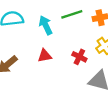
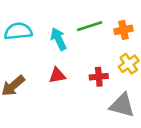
red cross: (79, 57) -> (99, 77), turned -32

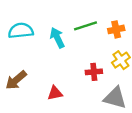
red triangle: (57, 75) -> (55, 93), moved

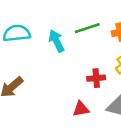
red triangle: (55, 93) -> (81, 109), moved

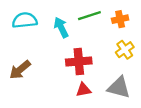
red cross: (96, 78) -> (79, 62), moved, size x1.5

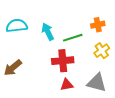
green line: (89, 16) -> (73, 38), moved

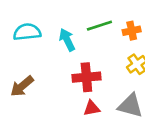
green line: (73, 38) -> (99, 26), moved

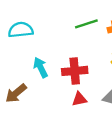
cyan arrow: (67, 40) -> (41, 67), moved
brown arrow: (22, 86) -> (16, 93), moved

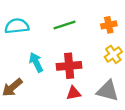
green line: (86, 24) -> (65, 25), moved

